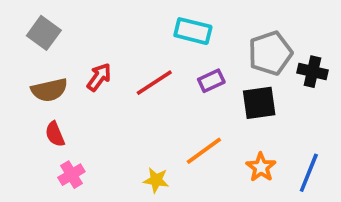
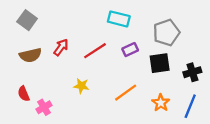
black cross: (313, 72) -> (192, 72), moved, turned -30
red semicircle: (55, 134) -> (24, 94), moved
yellow star: (156, 180) -> (81, 86), moved

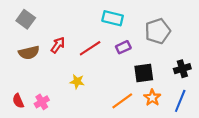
black square: (160, 63) -> (144, 73), moved
orange line: (126, 93) -> (122, 101), moved
red semicircle: (24, 94) -> (18, 101), moved

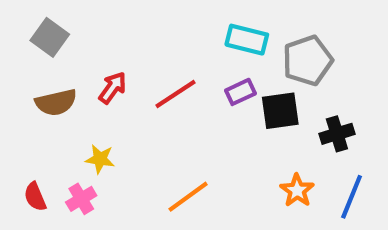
cyan rectangle: (113, 18) -> (247, 40), moved
black cross: (182, 69) -> (337, 134), moved
black square: (144, 73) -> (280, 111), moved
yellow star: (77, 82) -> (100, 159), moved
orange line: (122, 101) -> (188, 197), moved

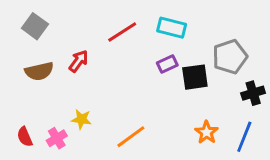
gray pentagon: (308, 61) -> (230, 57), moved
red line: (176, 94) -> (122, 32), moved
black cross: (337, 134) -> (253, 93), moved
yellow star: (100, 159) -> (81, 119), moved

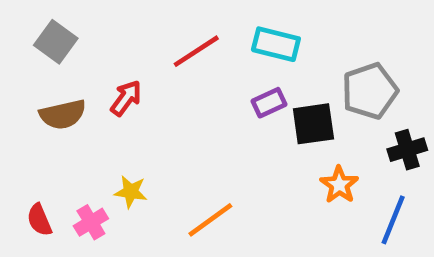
orange star: (207, 132) -> (339, 185), moved

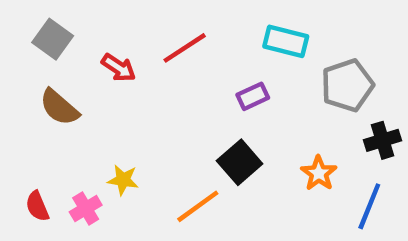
cyan rectangle: (276, 44) -> (286, 41), moved
red arrow: (126, 98) -> (119, 68), moved, turned 88
brown semicircle: (63, 114) -> (59, 107), turned 54
black square: (313, 124) -> (240, 162), moved, turned -33

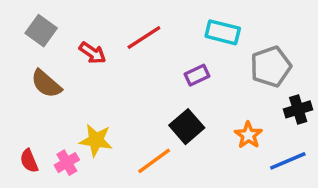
yellow star: (123, 180) -> (96, 140), size x1.4
blue line: (369, 206) -> (288, 161), turned 45

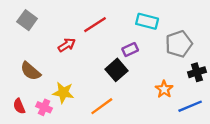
red arrow: (92, 53) -> (67, 45), moved, turned -66
brown semicircle: (46, 84) -> (30, 71), moved
black square: (187, 127) -> (117, 70), moved
pink cross: (67, 163) -> (44, 107), turned -35

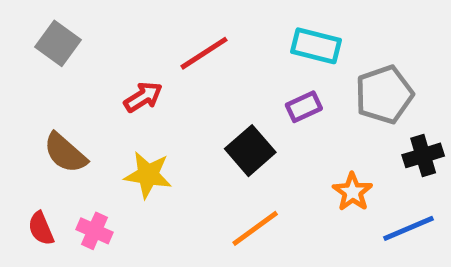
purple rectangle: (130, 50) -> (304, 107), moved
yellow star: (63, 93) -> (148, 175), moved
orange line: (102, 106) -> (255, 228), moved

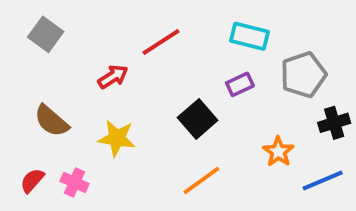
red semicircle: (41, 228) -> (32, 181), turned 64

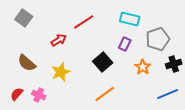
purple rectangle: (240, 84) -> (125, 44), turned -40
yellow star: (117, 138) -> (61, 72), turned -30
orange star: (278, 152) -> (143, 67), moved

